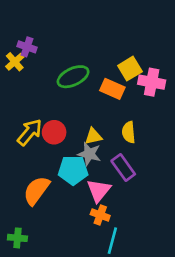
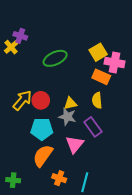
orange rectangle: (112, 89) -> (101, 77), moved
cyan pentagon: (73, 170) -> (42, 129), moved
orange semicircle: (36, 191) -> (43, 156), moved
orange cross: (100, 215) -> (59, 178), moved

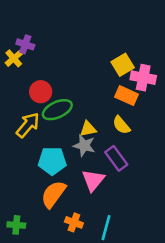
green ellipse: (55, 58) -> (57, 110), moved
red circle: (41, 100) -> (41, 92), moved
yellow semicircle: (97, 100) -> (121, 125), turned -35

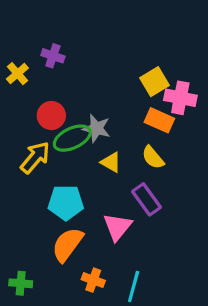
purple cross: (25, 44) -> (53, 56), moved
yellow triangle: (88, 129) -> (111, 162), turned 42
gray star: (84, 146) -> (96, 128), moved

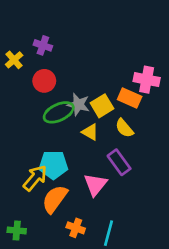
yellow square: (155, 82) -> (102, 106), moved
red circle: (51, 116) -> (44, 81), moved
yellow arrow: (35, 157) -> (35, 178), moved

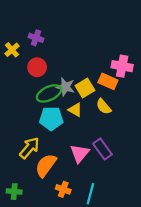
purple rectangle: (119, 162) -> (102, 149), moved
cyan pentagon: (53, 165) -> (51, 118), moved

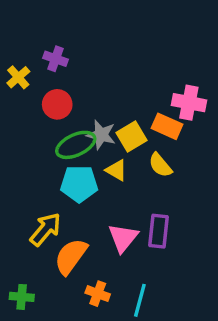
purple rectangle: (102, 149) -> (159, 231), turned 42

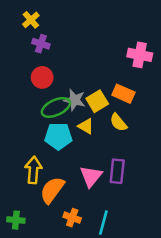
yellow cross: (18, 77) -> (31, 20), moved
pink cross: (189, 103) -> (140, 55), moved
yellow arrow: (45, 229) -> (33, 170), turned -36

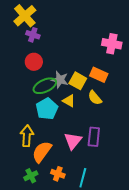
yellow cross: (31, 20) -> (25, 16), size x1.6
yellow square: (97, 101) -> (78, 81), turned -30
cyan pentagon: (58, 136) -> (47, 109), turned -30
green cross: (16, 220) -> (31, 176), moved, turned -32

